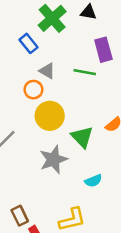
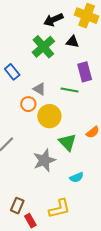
blue rectangle: (28, 43) -> (12, 72), moved
yellow circle: (50, 116) -> (49, 116), moved
brown rectangle: (20, 216) -> (17, 206), turned 49

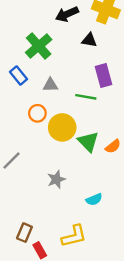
green cross: (43, 47) -> (39, 46), moved
gray triangle: (39, 89) -> (50, 85), moved, turned -32
green triangle: (68, 142) -> (88, 142), moved
gray star: (44, 160) -> (56, 179), size x0.7

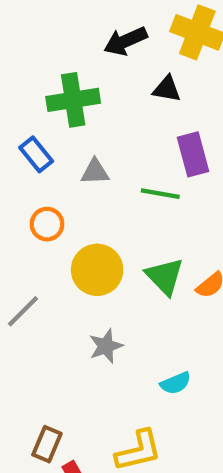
green cross: (39, 46) -> (73, 100), turned 32
orange circle: (37, 113) -> (47, 224), moved
yellow circle: (62, 127) -> (97, 270), moved

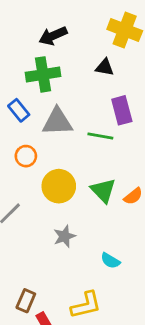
black arrow: (125, 41) -> (53, 36), moved
gray triangle: (95, 172) -> (57, 122), size x1.6
cyan semicircle: (176, 383) -> (110, 261), turned 54

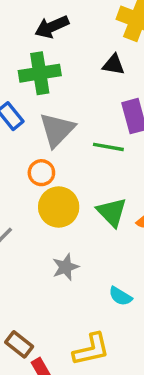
gray triangle: (57, 122) -> (57, 130), turned -44
orange circle: (26, 156) -> (41, 173), moved
brown rectangle: (26, 301) -> (19, 344), turned -75

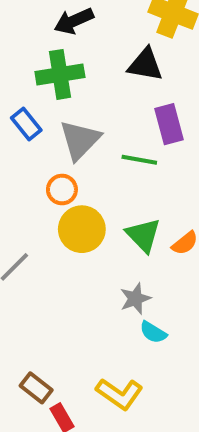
black triangle: (114, 65) -> (145, 65), size x1.4
gray star: (65, 267) -> (135, 299), moved
yellow L-shape: (91, 349) -> (119, 394), turned 48

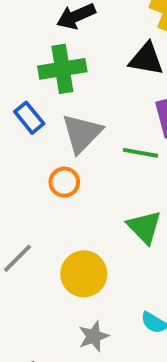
yellow circle: (82, 229) -> (84, 274), moved
gray star: (135, 299) -> (94, 336), moved

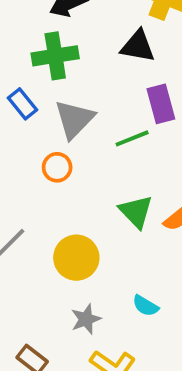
green line: (140, 153) -> (132, 138), turned -32

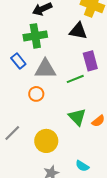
gray triangle: (74, 119) -> (45, 69), turned 45

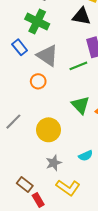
green cross: (35, 36) -> (37, 22), turned 35
gray triangle: (45, 69) -> (47, 56), turned 35
cyan semicircle: (82, 166) -> (86, 156), turned -56

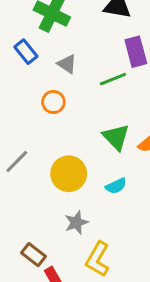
gray triangle: (47, 56) -> (67, 64), size x0.6
cyan semicircle: (86, 156) -> (116, 186), moved
yellow L-shape: (68, 188) -> (98, 259), turned 85

